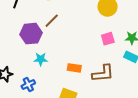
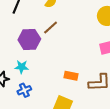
cyan star: (41, 59) -> (22, 67), moved

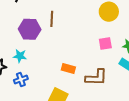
brown line: (51, 28) -> (52, 19), turned -49

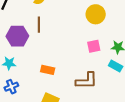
orange rectangle: (68, 69) -> (48, 70), moved

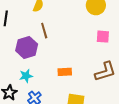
pink square: (94, 46) -> (103, 37), turned 32

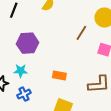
brown line: (44, 31) -> (81, 33), moved, turned 35

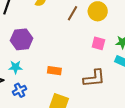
brown line: (81, 33) -> (73, 13), moved

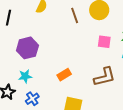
brown line: (73, 13) -> (75, 15), turned -42
orange rectangle: (54, 71) -> (64, 75), turned -32

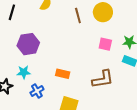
orange rectangle: (64, 75) -> (63, 74), turned 40
blue cross: (32, 99) -> (37, 91), moved

